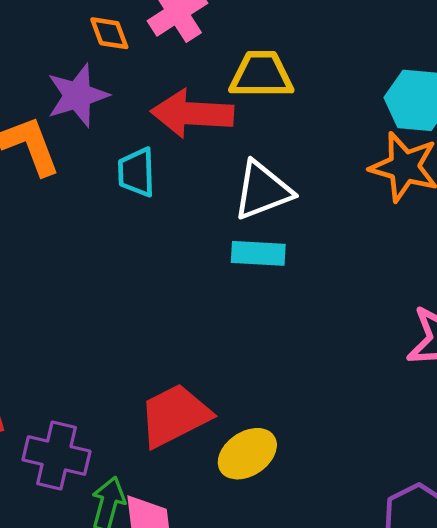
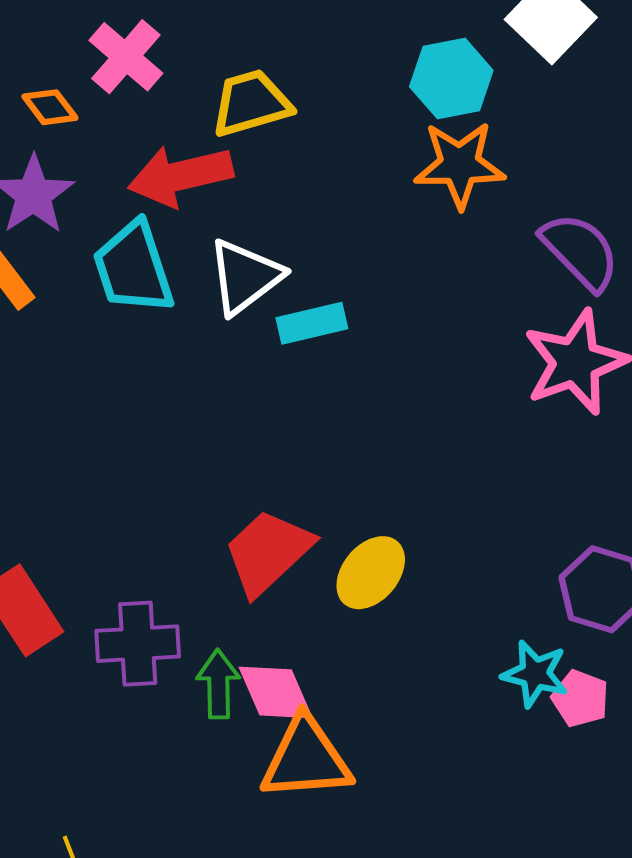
cyan trapezoid: (136, 172) -> (133, 268), size x1.5
white triangle: (262, 190) -> (245, 277), moved

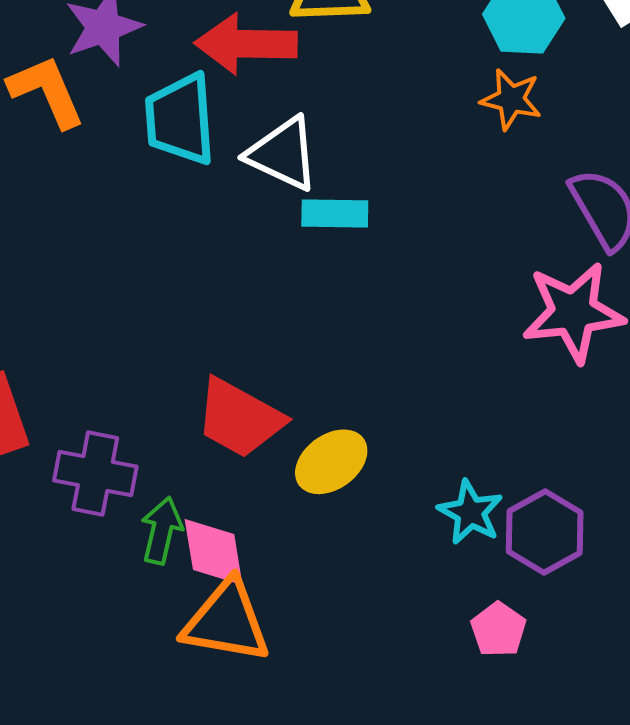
orange star: (460, 165) -> (511, 99), size x0.7
white triangle: (245, 277) -> (283, 154), turned 48
red trapezoid: (268, 552) -> (239, 418), turned -122
cyan star: (535, 674) -> (470, 512), moved

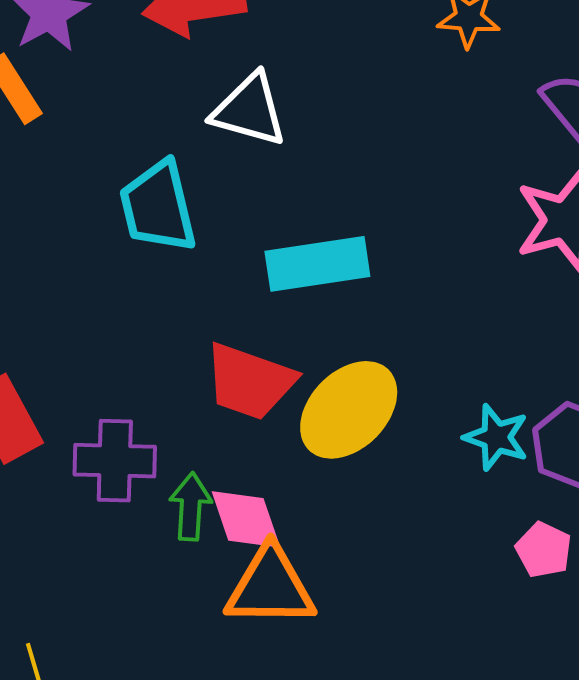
cyan trapezoid: (180, 119) -> (158, 207), moved
cyan rectangle: (335, 213) -> (317, 264), moved, size x1.5
yellow ellipse: (331, 462) -> (349, 410), size x1.4

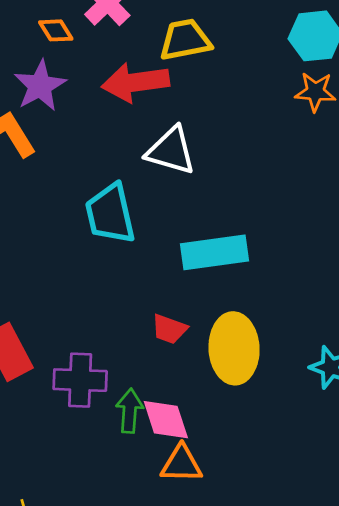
red trapezoid: (250, 381) -> (169, 329), size x0.6
yellow ellipse: (349, 410) -> (234, 348), turned -48
orange triangle: (270, 587) -> (181, 464), size x0.7

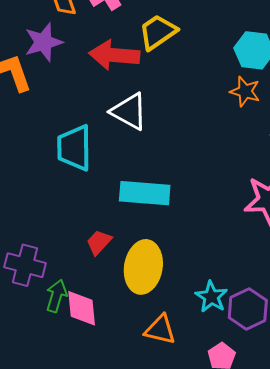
yellow trapezoid: (185, 40) -> (158, 32), turned -36
red trapezoid: (169, 329) -> (99, 242), turned 100
orange triangle: (181, 464) -> (160, 330), moved

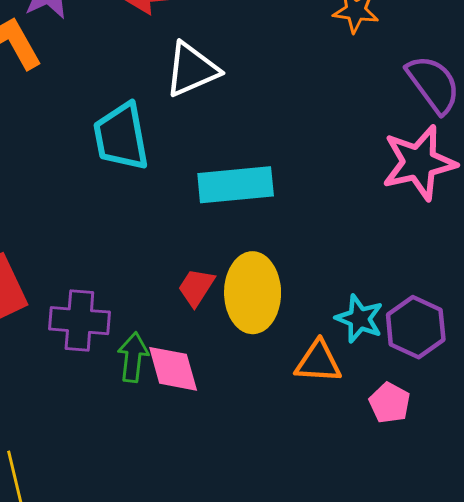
white triangle: (129, 111) -> (192, 69), turned -42
red trapezoid: (99, 242) -> (196, 287), moved
orange triangle: (160, 330) -> (318, 362), moved

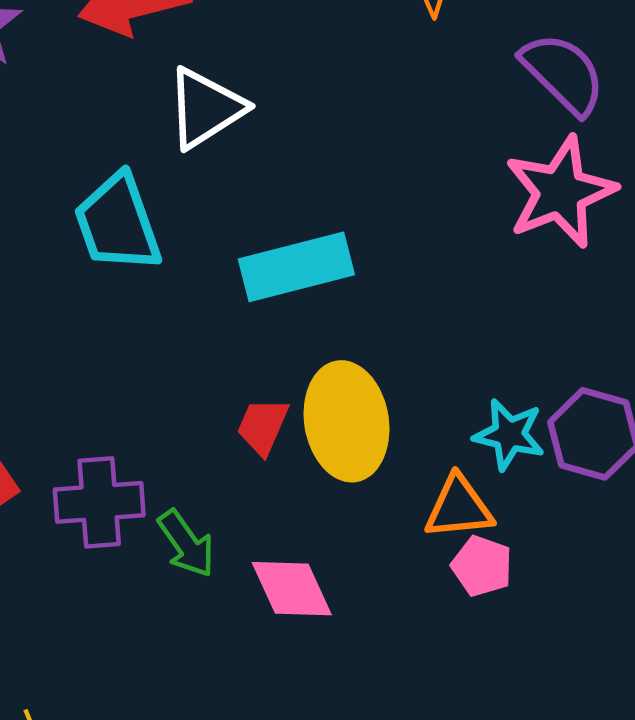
green arrow: (133, 357) -> (186, 544), turned 147
pink diamond: (173, 369) -> (292, 589), moved
pink pentagon: (390, 403) -> (482, 566), moved

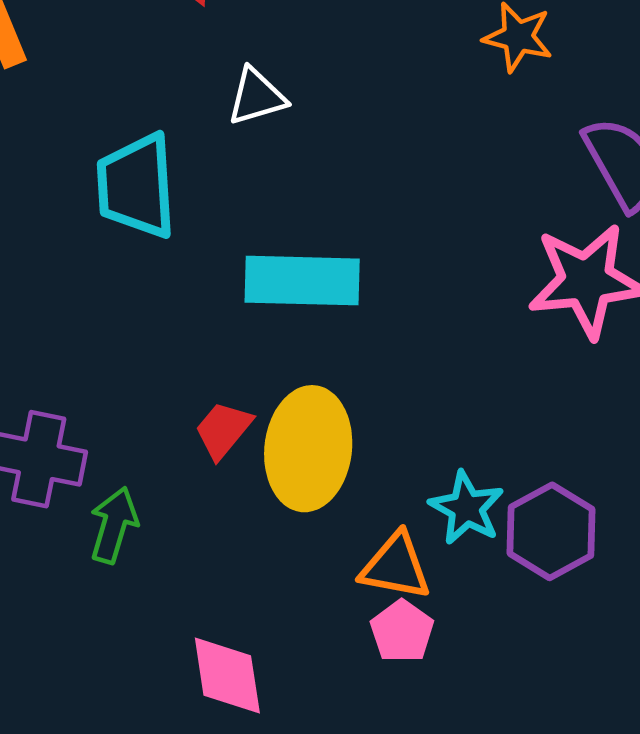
white triangle: (206, 108) -> (257, 97), size x0.7
green arrow: (186, 544) -> (114, 525), turned -144
pink diamond: (292, 589) -> (227, 676), moved

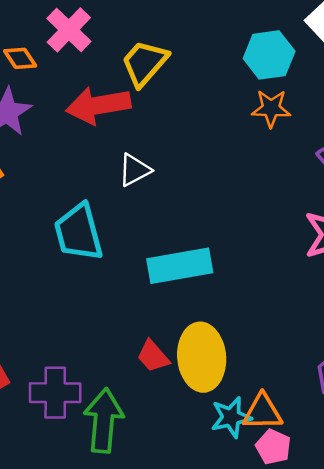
red trapezoid: (223, 430) -> (153, 356), turned -69
cyan star: (467, 508) -> (231, 417), moved, turned -30
green arrow: (114, 525) -> (104, 421), size x1.5

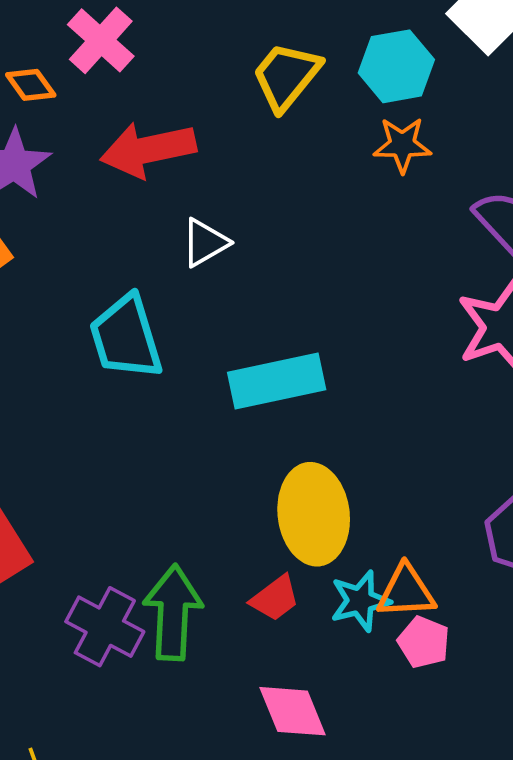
yellow trapezoid: (145, 63) -> (286, 76), moved
red trapezoid: (153, 356) -> (275, 598), moved, turned -84
purple cross: (55, 393) -> (105, 627), moved, turned 30

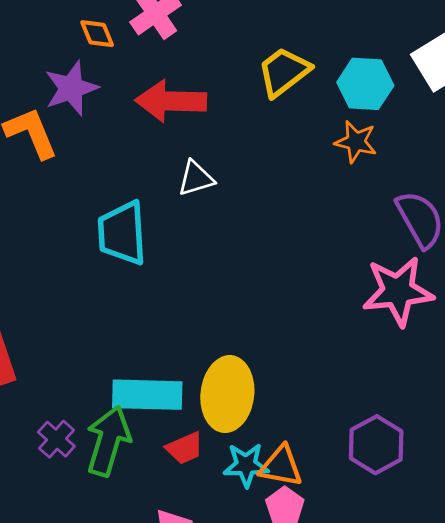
cyan rectangle: (277, 381) -> (147, 395), moved
purple cross: (105, 627) -> (56, 439), size x0.7

